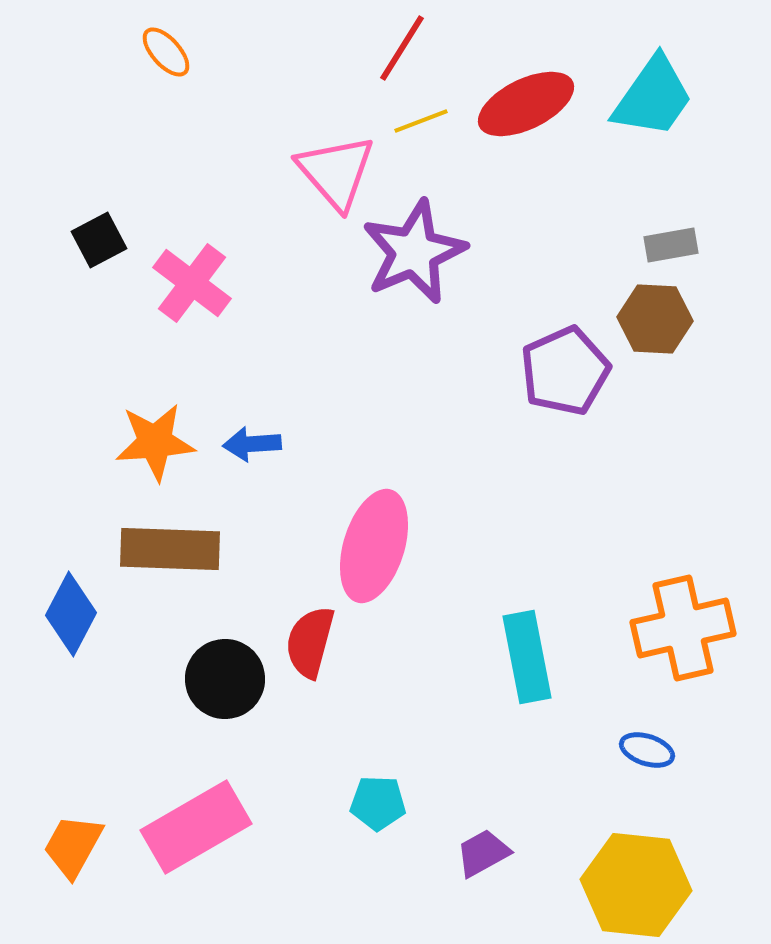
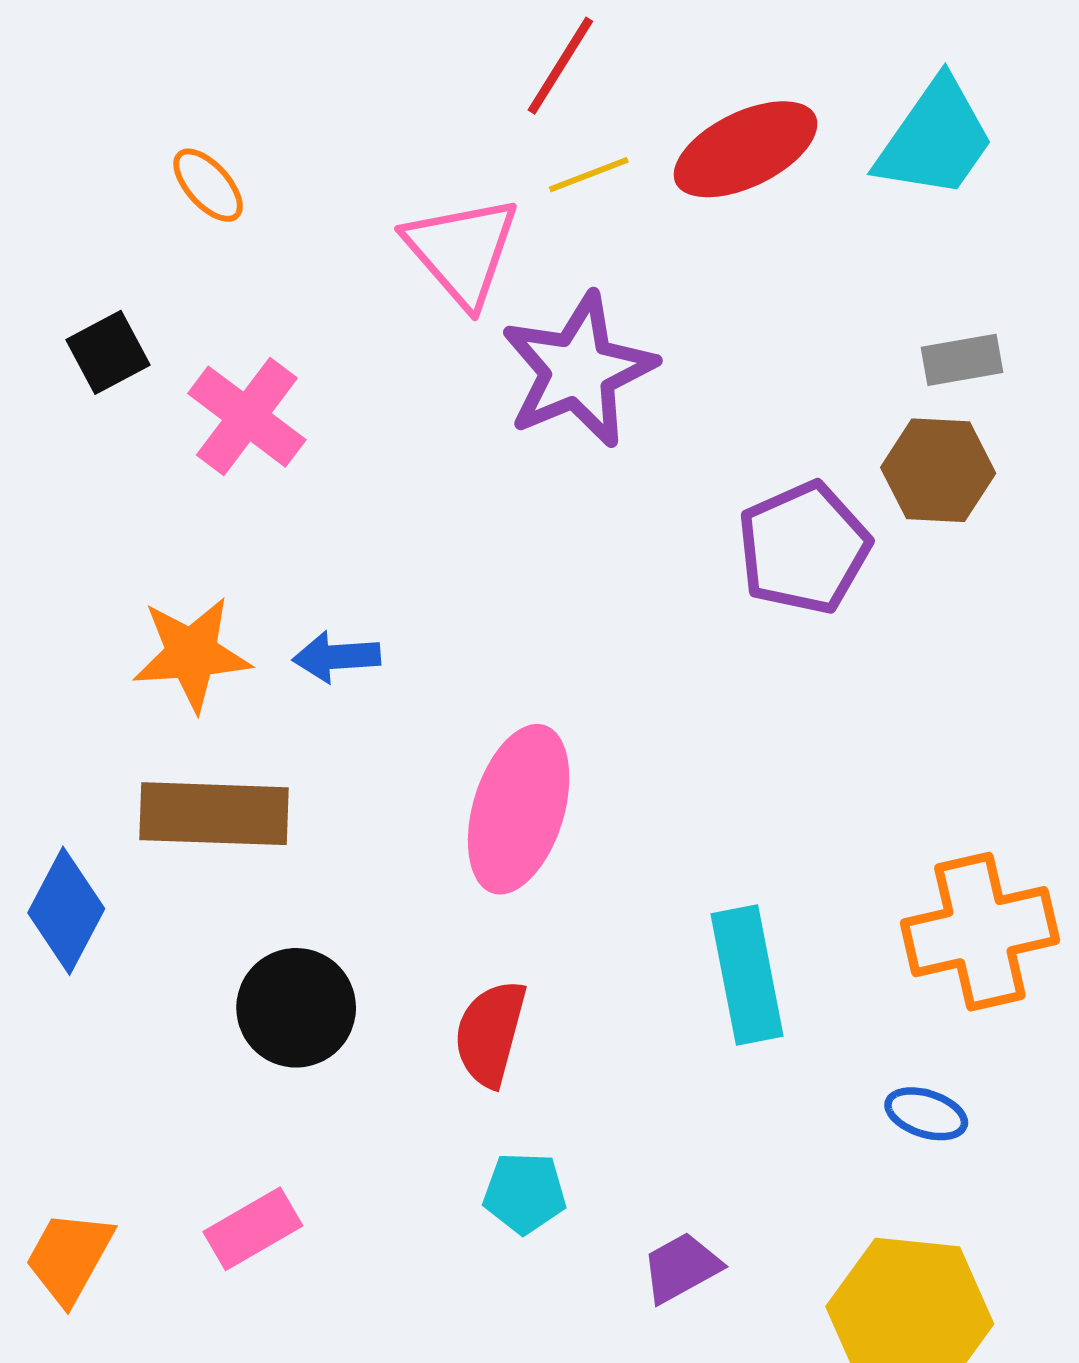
orange ellipse: (166, 52) -> (208, 185), moved
red semicircle: (310, 642) -> (490, 1033), moved
pink rectangle: (196, 827) -> (253, 1229), size x0.6

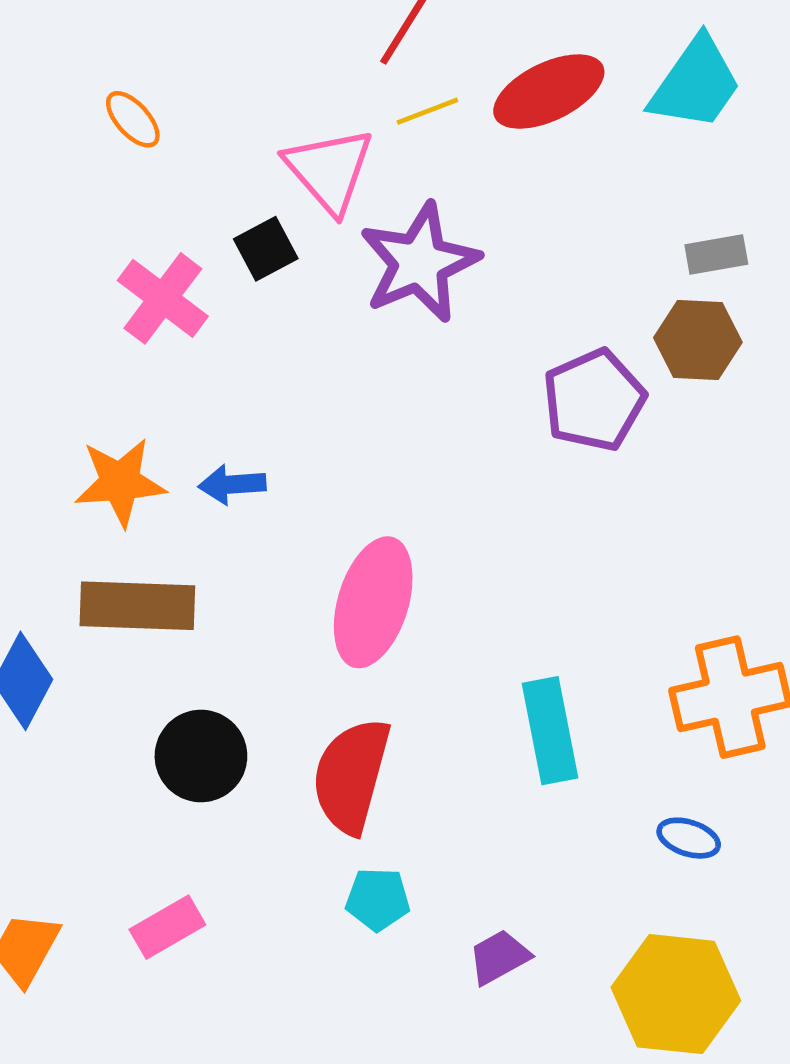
black square: (108, 352) -> (266, 249), moved
red semicircle: (490, 1033) -> (351, 776), size x1.4

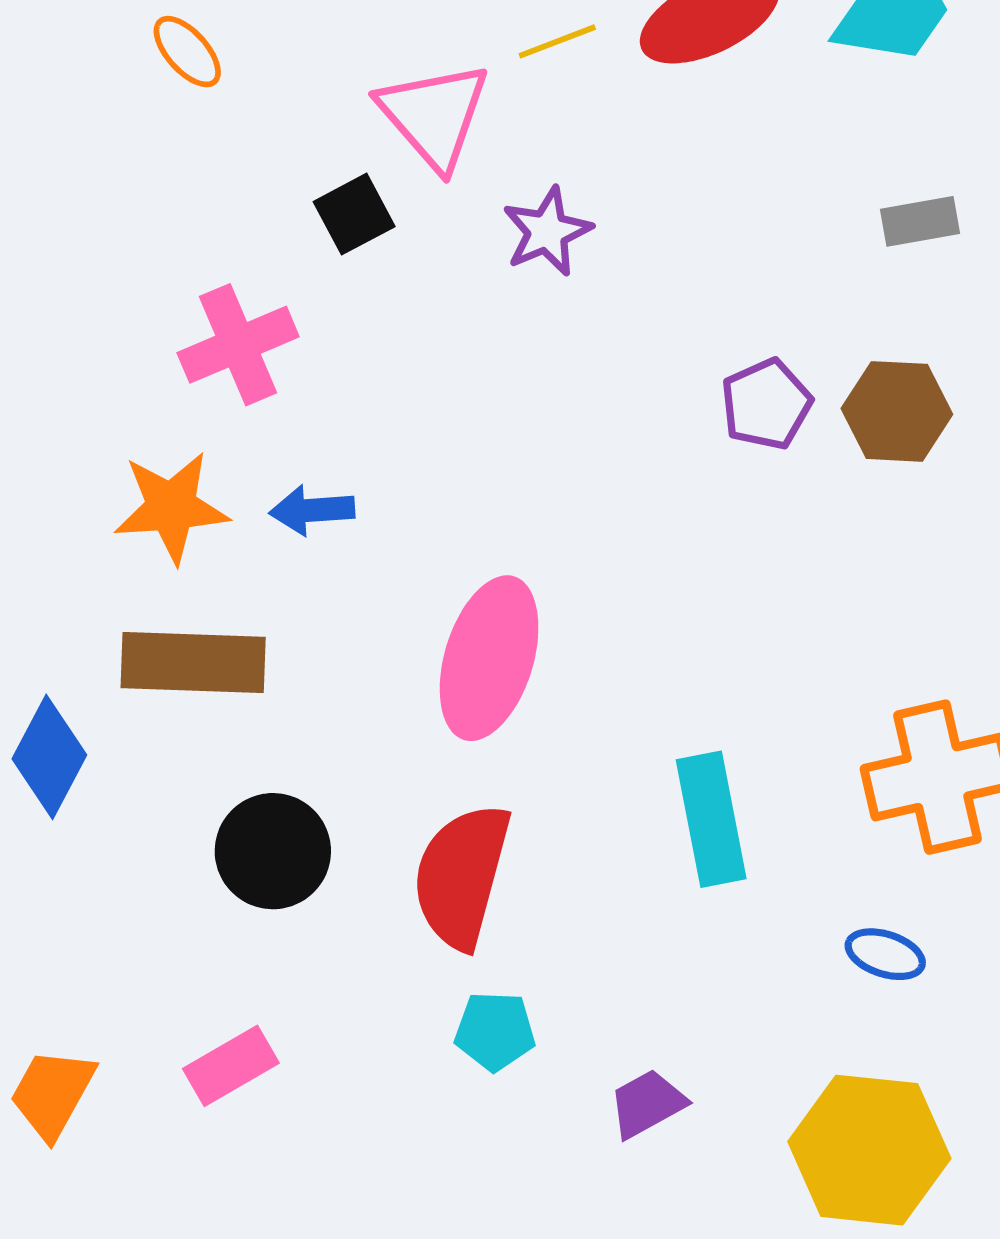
purple star: (419, 263) -> (547, 232), size x0.6
pink cross: (163, 298) -> (238, 345), moved, turned 30
brown hexagon: (698, 340) -> (897, 411), moved
purple pentagon: (594, 400) -> (766, 404), size x0.7

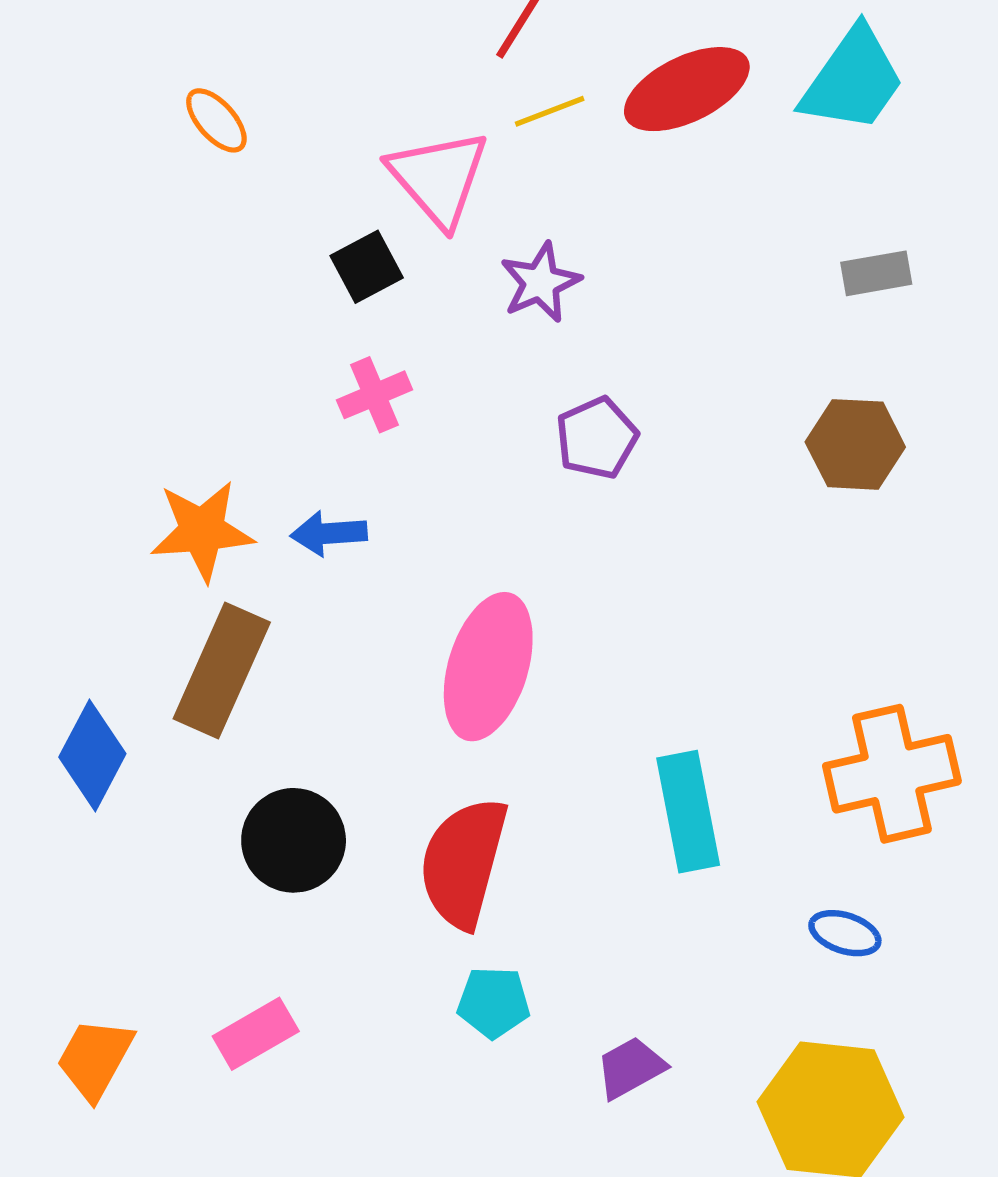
pink cross: (238, 345) -> (375, 395), moved, size x0.7
purple pentagon: (766, 404) -> (597, 438), moved
brown rectangle: (193, 662) -> (222, 671), turned -68

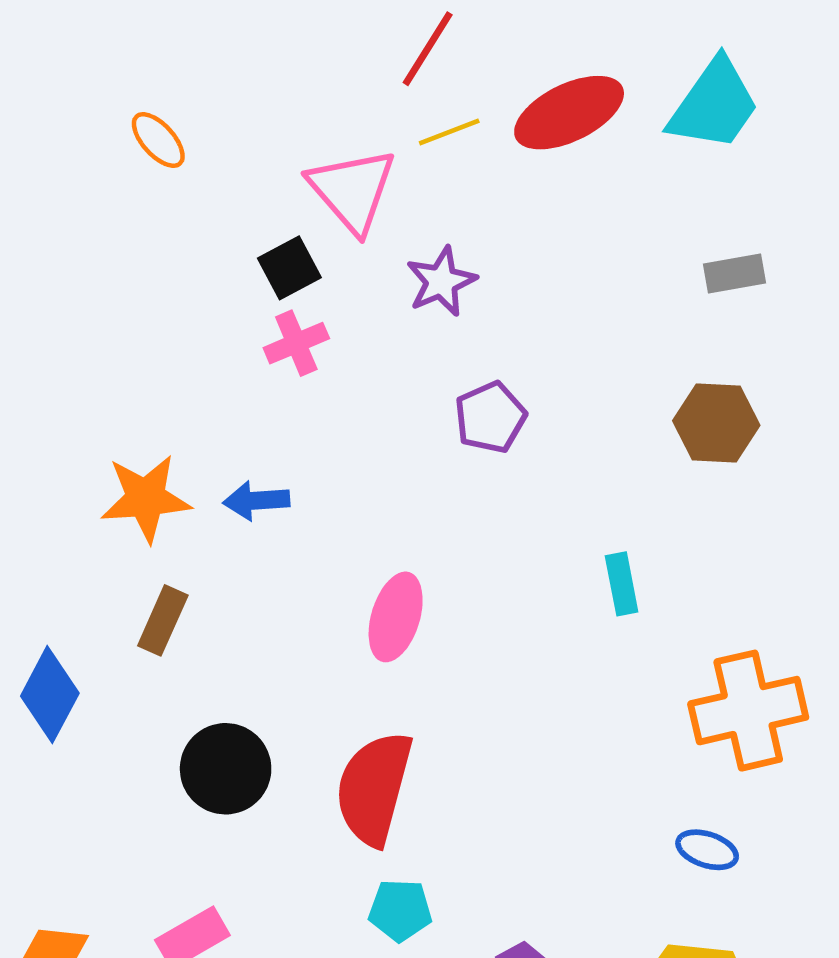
pink cross: (375, 395) -> (296, 343), moved
pink ellipse: (488, 667) -> (396, 617), size x0.7
brown rectangle: (222, 671) -> (163, 620), size x0.6
cyan rectangle: (688, 812) -> (622, 584), moved, size x0.6

